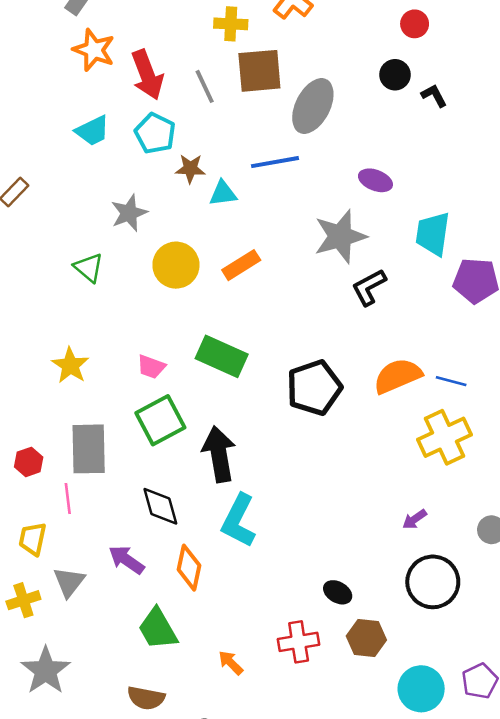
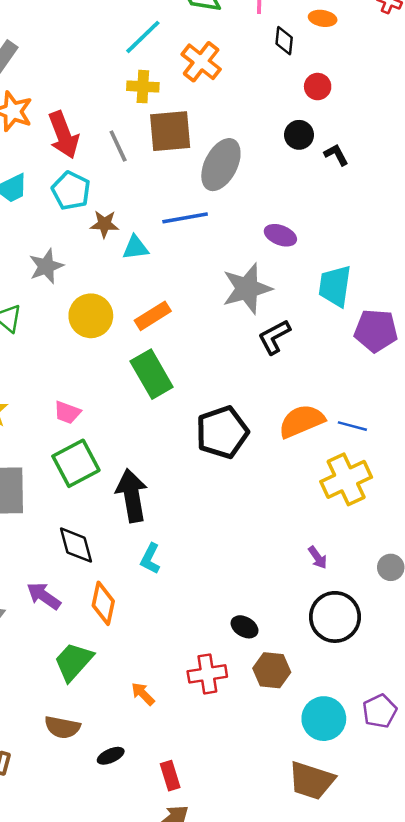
green rectangle: (222, 356) -> (152, 374), moved, turned 36
purple arrow: (415, 519) -> (318, 557), turned -90
cyan L-shape: (239, 521) -> (150, 559), size x0.6
green trapezoid: (158, 629) -> (73, 662), turned 72

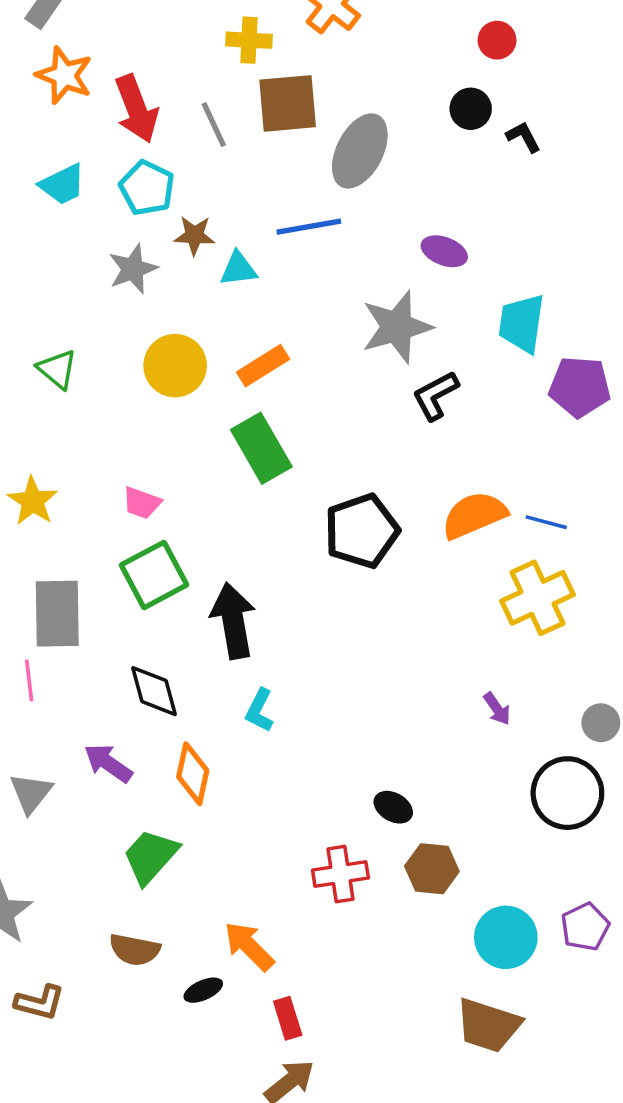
gray star: (46, 266) -> (133, 269), moved
black circle: (335, 617) -> (567, 793), moved
orange arrow: (143, 694) -> (249, 946), moved, size x1.5

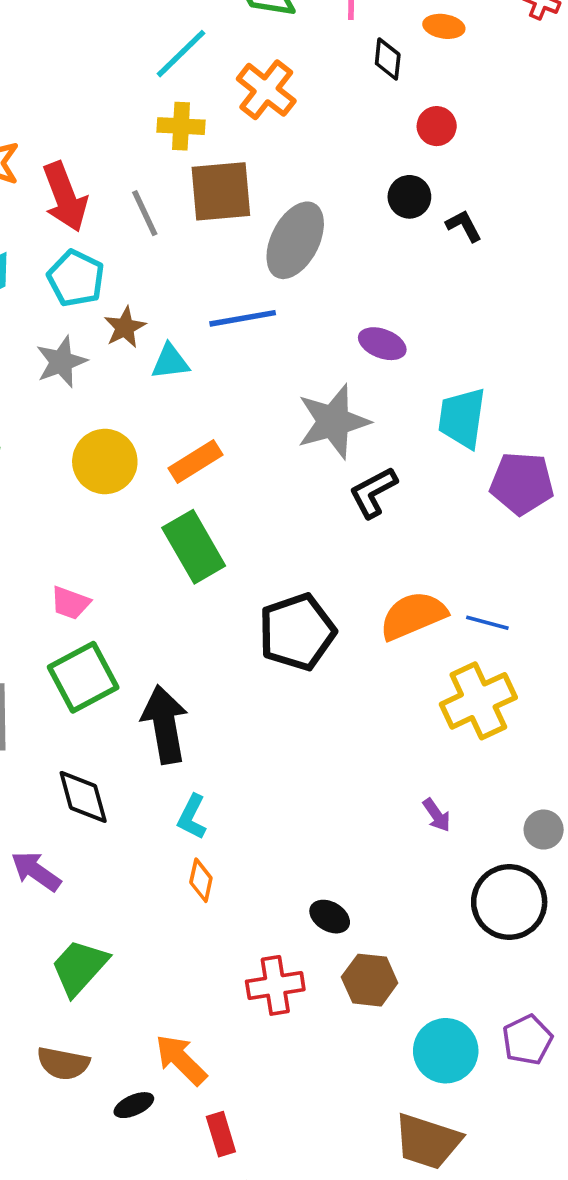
brown star: (194, 235) -> (125, 327), turned -30
orange diamond: (193, 774) -> (201, 880), moved, size x0.7

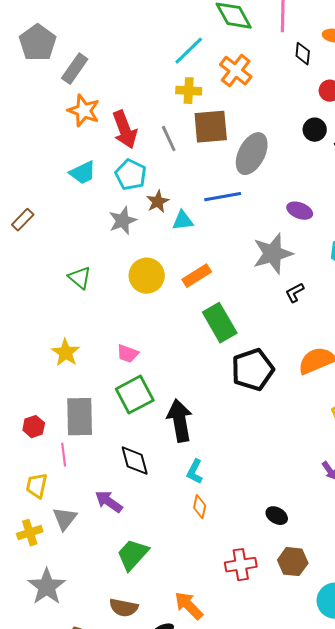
black L-shape: (373, 492) -> (295, 293), size x0.7
green rectangle: (194, 547) -> (220, 323), moved
black ellipse: (330, 917) -> (277, 516), moved

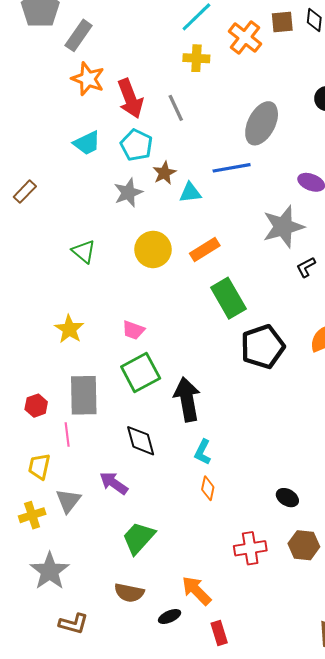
brown square: (211, 127) -> (282, 22), moved, size x0.6

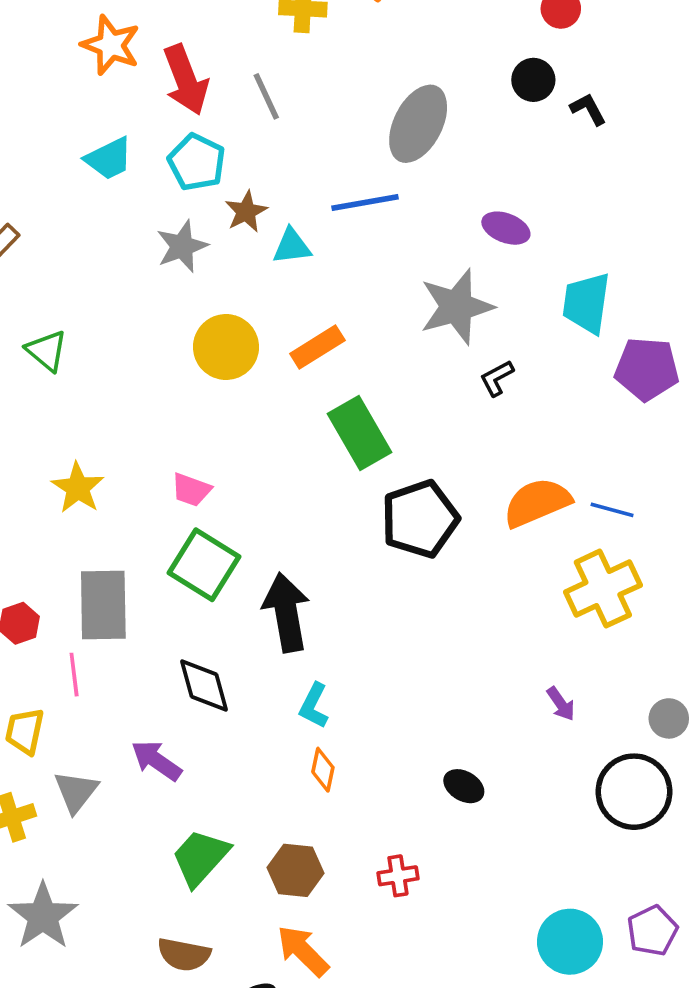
green triangle: (84, 252) -> (47, 351), moved
green square: (141, 372) -> (204, 565), turned -30
brown hexagon: (304, 545) -> (295, 870), moved
red cross: (250, 548) -> (398, 876), size x0.7

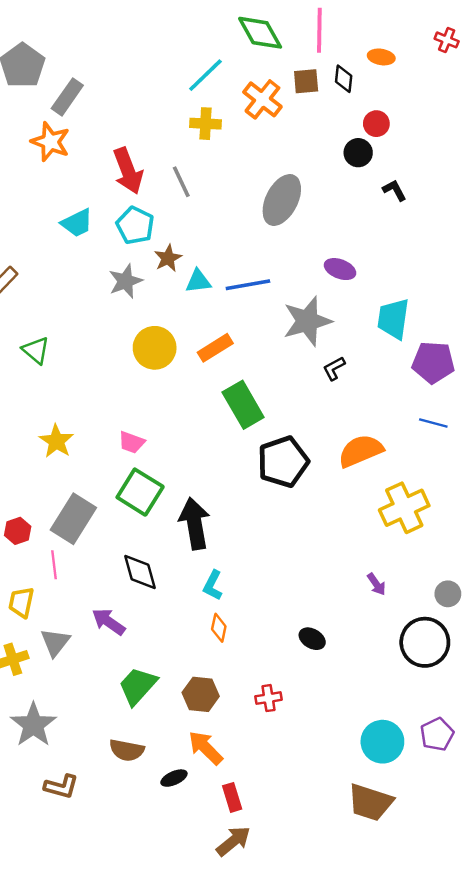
orange star: (111, 45) -> (50, 142), moved
black circle: (533, 80) -> (358, 153), moved
blue line: (365, 202) -> (248, 285), moved
blue line: (612, 510) -> (433, 423), moved
gray rectangle: (103, 605) -> (73, 519), turned 33

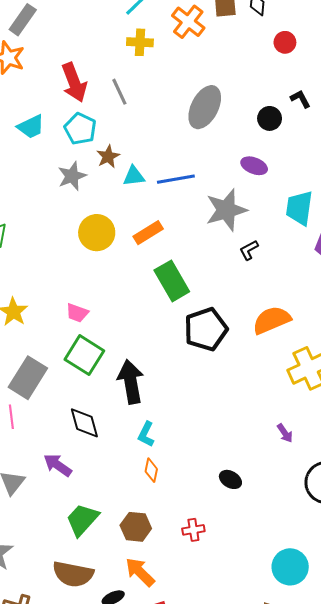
black circle: (358, 153) -> (270, 118), moved
brown semicircle: (127, 750) -> (73, 574), size x1.4

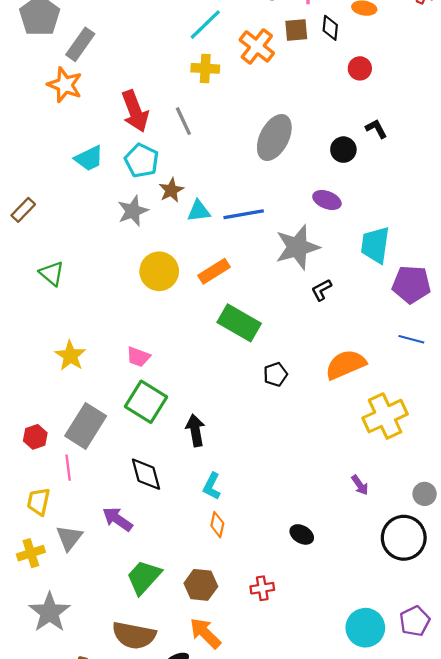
green rectangle: (172, 281) -> (239, 323), turned -30
black pentagon: (206, 329) -> (275, 374), size x0.5
black arrow: (131, 382) -> (195, 430), size x0.7

